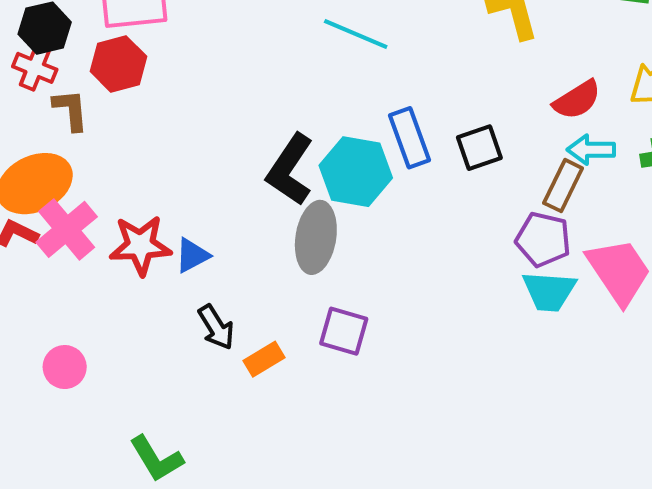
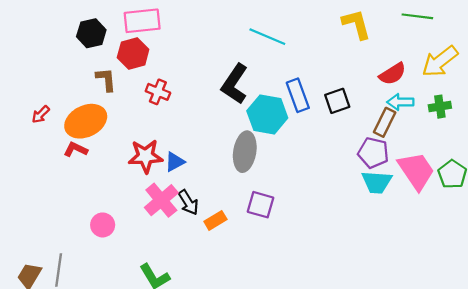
red cross: (35, 68) -> (158, 92), moved
black L-shape: (290, 170) -> (235, 84), moved
pink cross: (67, 229) -> (161, 200), moved

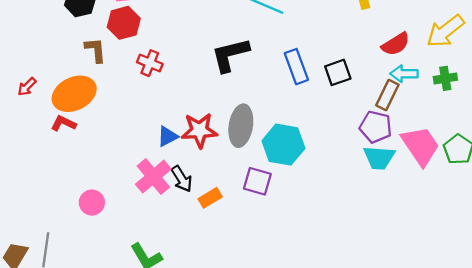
black L-shape: (235, 84) -> (230, 55), turned 42
cyan hexagon: (267, 114) -> (283, 145), moved
red star: (145, 156) -> (199, 130), moved

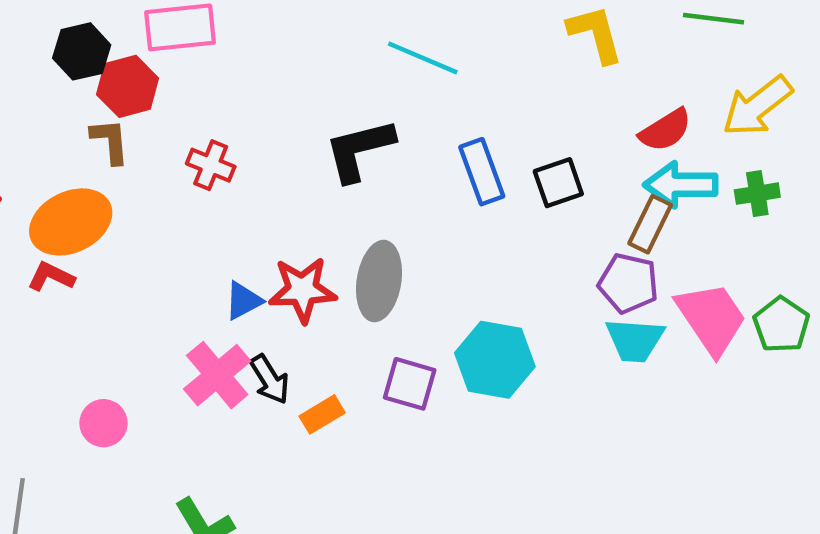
red hexagon: (124, 23) -> (128, 86), moved
cyan arrow: (404, 74) -> (681, 185), size x1.4
cyan hexagon: (283, 145) -> (495, 360), moved

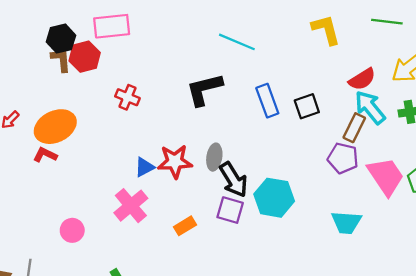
brown L-shape: (110, 141) -> (61, 60), moved
cyan arrow: (681, 185) -> (370, 107), turned 51
gray ellipse: (379, 281) -> (214, 157), size x0.7
cyan trapezoid: (635, 340) -> (346, 222), moved
black arrow: (270, 379) -> (234, 180), moved, size x1.4

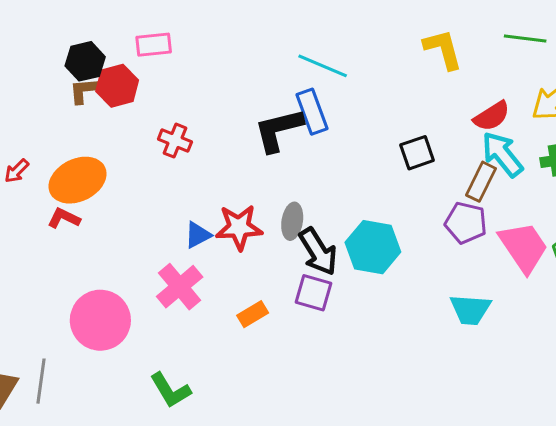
pink rectangle: (112, 26) -> (154, 45), size x0.7
brown L-shape: (61, 60) -> (85, 90), turned -90
blue rectangle: (267, 101) -> (312, 112), moved
cyan hexagon: (274, 198) -> (373, 247), moved
pink circle: (72, 230) -> (100, 320), size x1.8

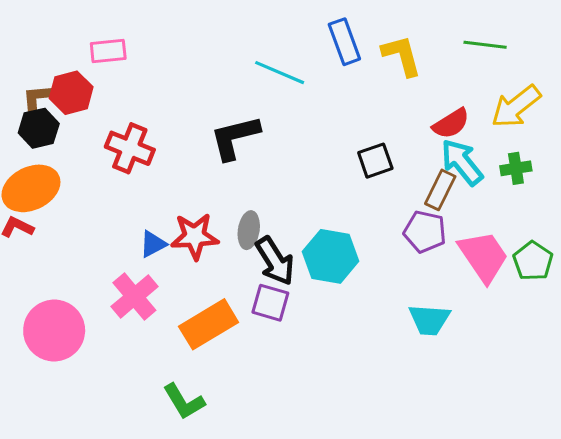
black hexagon: (85, 61) -> (39, 128), moved
blue rectangle: (312, 112) -> (344, 42), moved
red cross: (175, 141) -> (130, 148), size x1.4
orange rectangle: (253, 314) -> (209, 324), size x1.8
green L-shape: (170, 390) -> (184, 402), moved

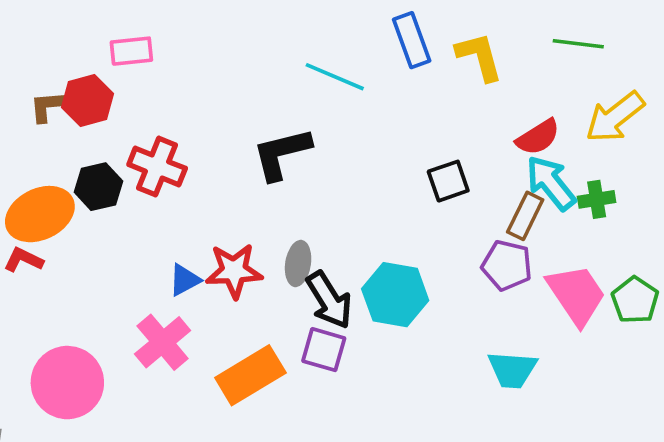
black hexagon: (39, 128) -> (98, 187), moved
green cross: (516, 168) -> (597, 199), moved

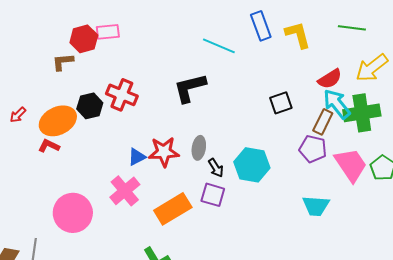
red hexagon: (87, 101) -> (84, 39), moved
green cross: (597, 199) -> (362, 113), size x1.8
black arrow: (329, 300) -> (216, 168), size x0.6

